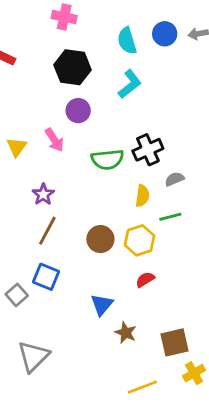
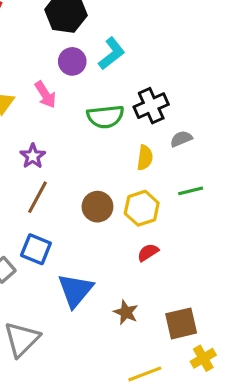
cyan L-shape: (130, 84) -> (112, 54), moved
green line: (170, 217) -> (191, 191), moved
blue triangle: (102, 305) -> (75, 290), moved, size x1.4

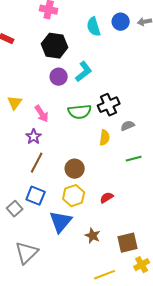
pink arrow: (45, 95) -> (42, 114), moved
yellow hexagon: (142, 208) -> (74, 196), moved

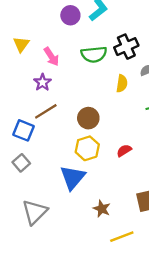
brown line: (37, 163) -> (46, 111), turned 30
blue square: (36, 196) -> (23, 130), moved
brown star: (93, 236) -> (102, 209), moved

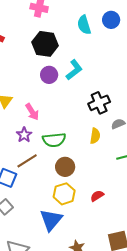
green semicircle: (94, 54) -> (54, 140), moved

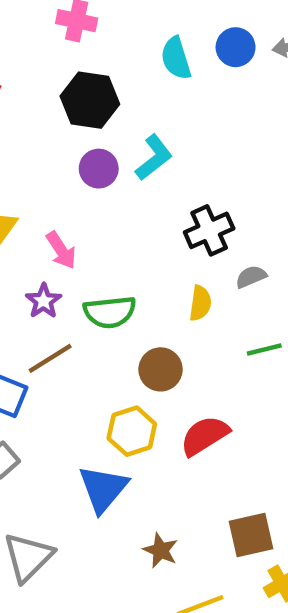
brown circle: (65, 167) -> (161, 369), moved
red semicircle: (97, 196) -> (205, 436), size x1.6

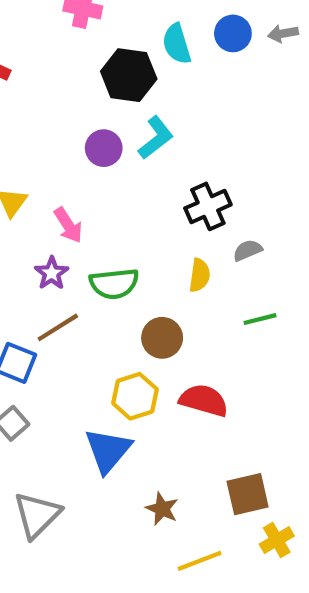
black hexagon: (90, 100) -> (129, 75), moved
red semicircle: (205, 436) -> (204, 400), turned 48

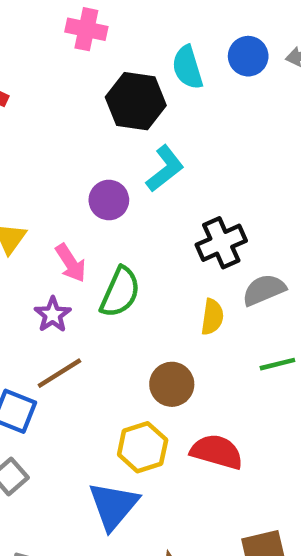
purple circle: (104, 148) -> (109, 200), moved
gray semicircle: (248, 250) -> (264, 290), size x1.4
green semicircle: (114, 284) -> (120, 292), moved, turned -60

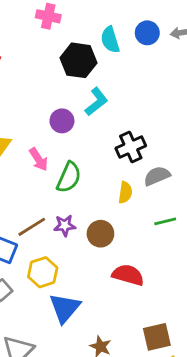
purple star: (53, 315) -> (65, 225), moved, turned 30
yellow hexagon: (143, 447) -> (43, 272), moved

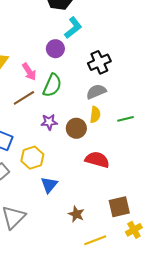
purple circle: (62, 121) -> (55, 49), moved
gray semicircle: (157, 176) -> (96, 92), moved
yellow semicircle: (125, 192) -> (95, 115), moved
brown line: (32, 227) -> (24, 98), moved
blue triangle: (65, 308) -> (49, 185), size x0.7

